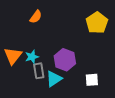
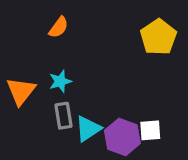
cyan star: (32, 57) -> (60, 81), moved
purple hexagon: (65, 60) -> (122, 137), moved

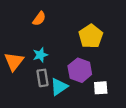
yellow pentagon: (158, 37) -> (91, 36), moved
purple hexagon: (122, 137) -> (80, 70), moved

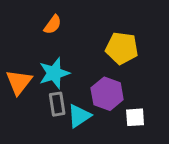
yellow pentagon: (91, 36) -> (122, 48), turned -30
cyan star: (40, 55) -> (54, 73), size x1.5

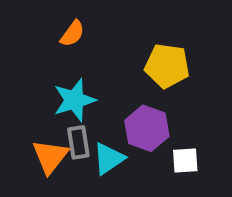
orange triangle: (19, 82) -> (50, 156), moved

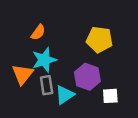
orange semicircle: (72, 34) -> (38, 32), moved
orange triangle: (50, 156) -> (23, 74), moved

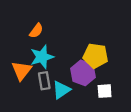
yellow pentagon: (99, 40) -> (96, 56), moved

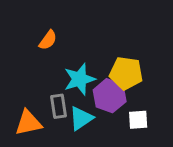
cyan star: (42, 57) -> (80, 79), moved
orange triangle: (21, 71) -> (28, 123), moved, turned 40

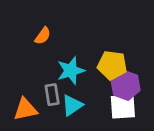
purple hexagon: (110, 96) -> (126, 85), moved
white square: (138, 120) -> (123, 107), size x1.5

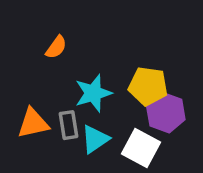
white square: (123, 107) -> (141, 148), moved, turned 32
orange triangle: (25, 109) -> (33, 123), moved

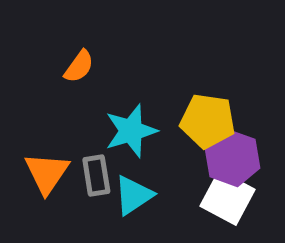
orange triangle: (33, 123) -> (47, 173), turned -44
white square: (141, 148) -> (228, 198), moved

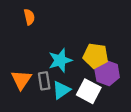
orange semicircle: (79, 66) -> (29, 17), moved, turned -49
white square: (228, 198) -> (89, 91), moved

